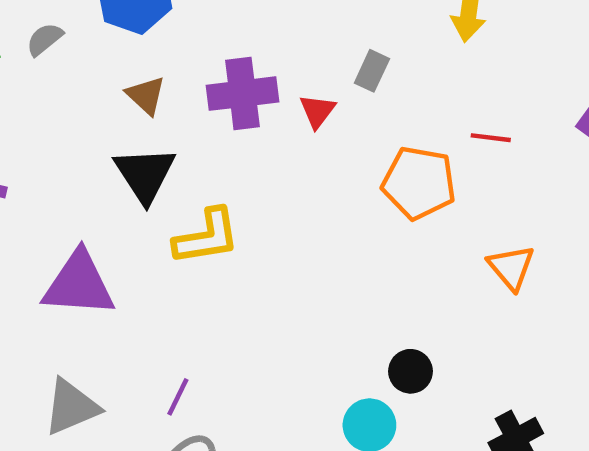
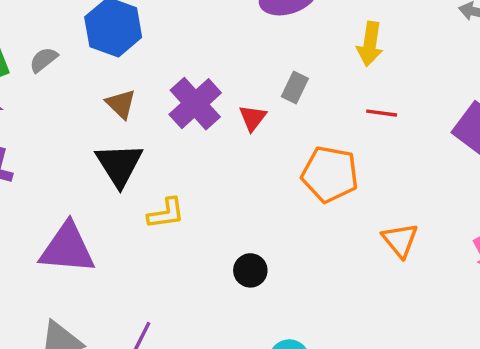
purple cross: (243, 94) -> (195, 104), turned -36
red line: (491, 138) -> (382, 113), moved
yellow L-shape: (207, 237) -> (166, 213), size x0.7
black circle: (410, 371) -> (250, 270), moved

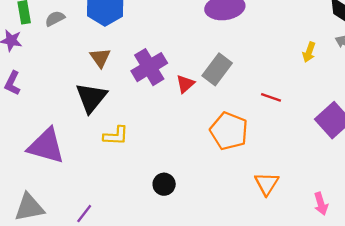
yellow arrow: (370, 44) -> (309, 52), moved, size x0.7
gray rectangle: (295, 88) -> (217, 69), size x1.5

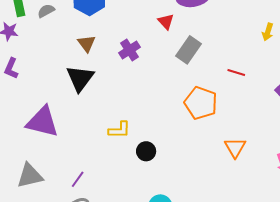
purple cross: (149, 67) -> (129, 50), size x0.7
red triangle: (185, 84) -> (166, 22), moved, turned -30
yellow L-shape: (116, 136) -> (119, 130), moved

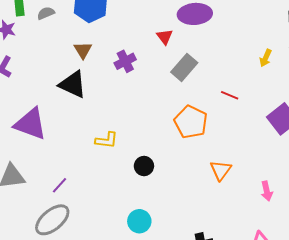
black triangle: (80, 78) -> (73, 84), turned -48
black circle: (146, 151) -> (144, 166), moved

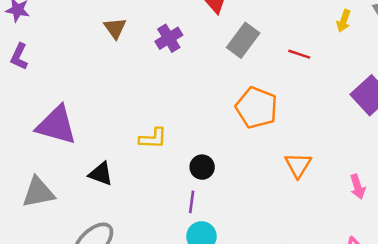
black triangle: (73, 84) -> (101, 174), moved, size x0.7
red line: (230, 95) -> (299, 54), moved
purple line: (59, 185) -> (192, 202), moved, turned -30

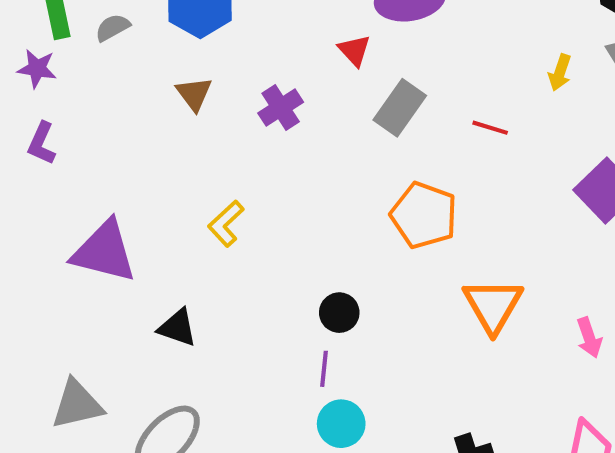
yellow L-shape: (153, 138) -> (226, 224), moved, turned 136
orange triangle: (298, 165) -> (493, 305), size x1.4
gray triangle: (38, 192) -> (77, 404), moved

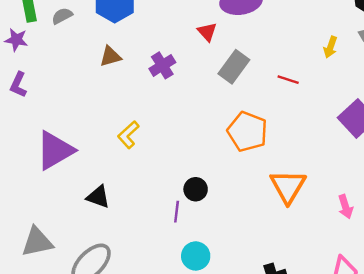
brown triangle: (194, 94) -> (110, 56), turned 50
purple triangle: (104, 252) -> (55, 150), turned -45
purple line: (324, 369) -> (177, 212), moved

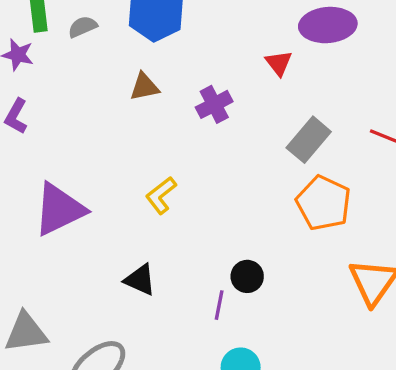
gray rectangle: (234, 67) -> (309, 140), moved
black triangle: (98, 197) -> (140, 280), moved

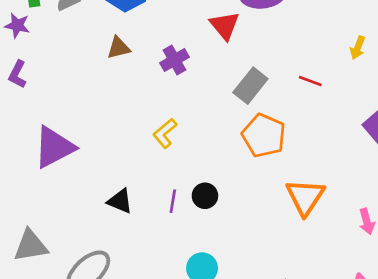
red triangle: (279, 63) -> (225, 26), size x1.4
yellow L-shape: (161, 195) -> (165, 133), moved
purple line: (219, 305) -> (173, 201), moved

